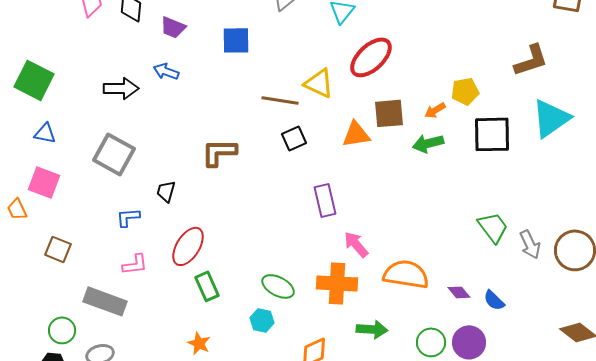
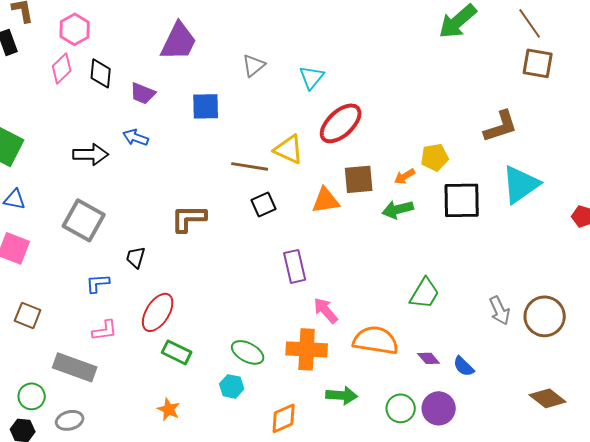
green trapezoid: (493, 227) -> (425, 293), moved, turned 68
green rectangle: (207, 286) -> (177, 352), turned -40

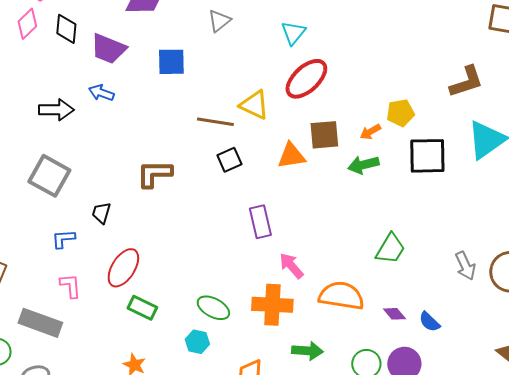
cyan triangle: (312, 77) -> (293, 33), moved
purple trapezoid: (143, 93) -> (108, 49), size x1.4
pink L-shape: (105, 330) -> (70, 286), turned -88

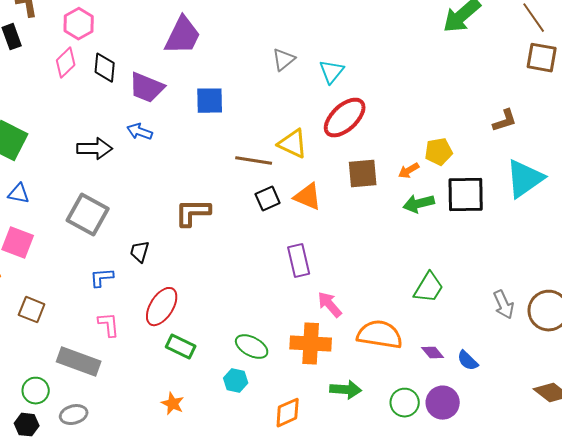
gray triangle: (219, 21) -> (284, 60), moved
brown L-shape: (466, 82) -> (505, 121), size x0.7
orange triangle: (291, 156) -> (308, 197), moved, turned 32
green arrow: (363, 165) -> (419, 204), moved

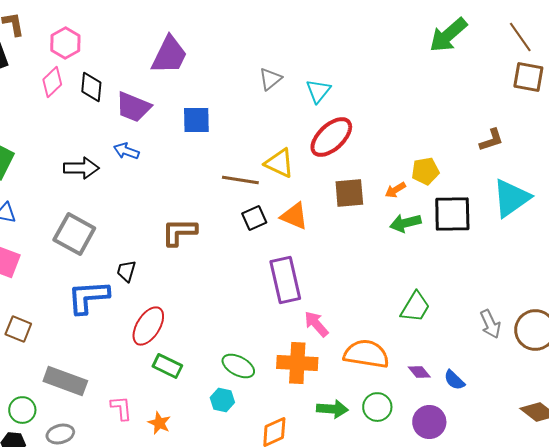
purple rectangle: (299, 261) -> (285, 280), size x1.4
blue L-shape: (102, 278) -> (88, 297), size x1.8
pink L-shape: (109, 325) -> (121, 408), moved
green circle: (405, 403) -> (377, 407), moved

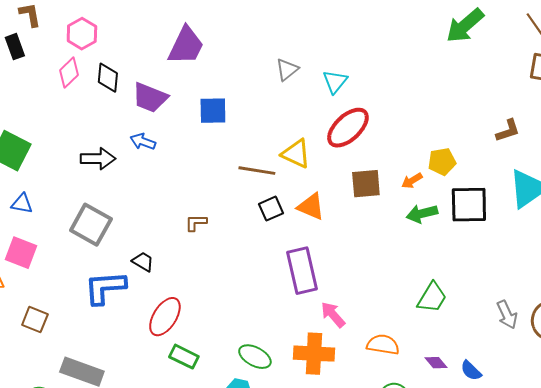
brown L-shape: (179, 232) -> (196, 223), size x0.6
black trapezoid: (126, 271) -> (143, 262), turned 105
orange semicircle: (366, 354) -> (383, 345), size x0.7

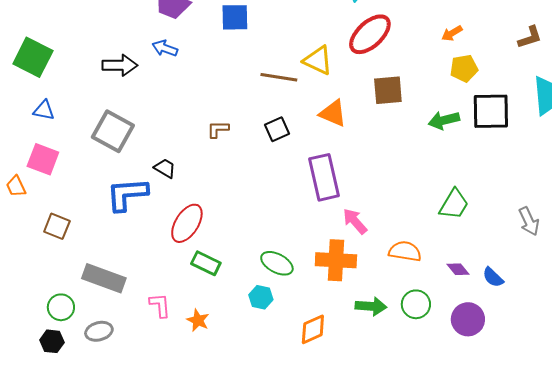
orange arrow: (412, 181) -> (452, 33), moved
black square: (271, 209) -> (277, 129), moved

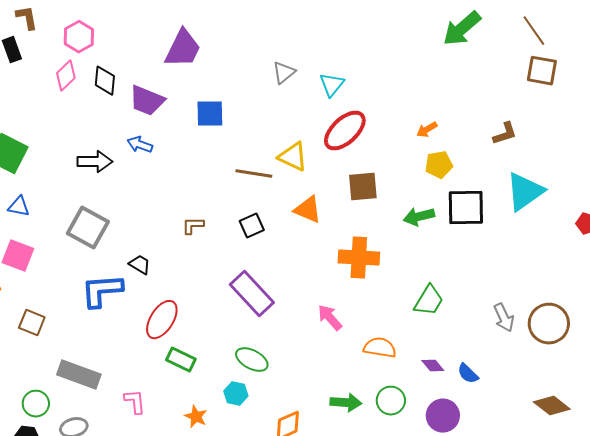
purple rectangle: (324, 177) -> (252, 294), moved, turned -30
orange cross: (336, 260) -> (359, 258), moved
orange star: (198, 320) -> (196, 417), moved

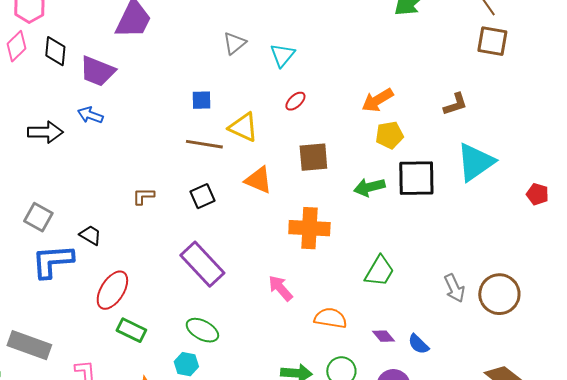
blue square: (210, 114) -> (201, 100), moved, size x0.7
orange arrow: (427, 130) -> (377, 100), size x1.5
red ellipse: (345, 131) -> (295, 101), size x0.5
gray square: (88, 228) -> (38, 217), moved, size x0.7

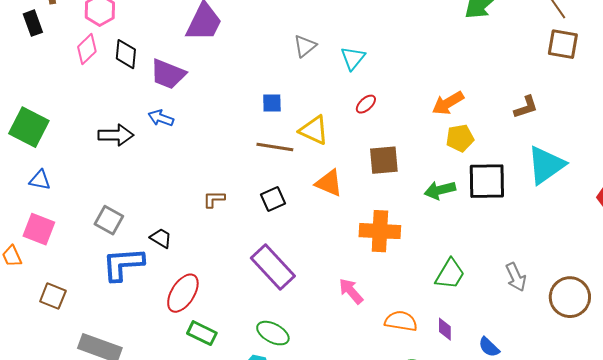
gray arrow: (454, 288) -> (516, 277), moved
purple diamond: (383, 336) -> (445, 329), moved, turned 40

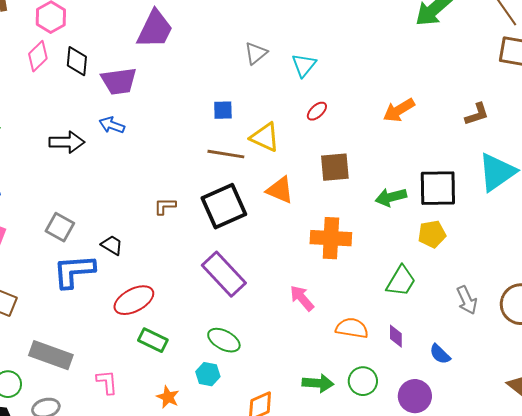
purple trapezoid: (168, 74) -> (119, 81), turned -30
yellow pentagon: (460, 138) -> (432, 234), moved
black square: (273, 199) -> (224, 206), size x1.8
gray arrow: (516, 277) -> (467, 300), moved
red ellipse: (183, 293) -> (134, 300), turned 30

